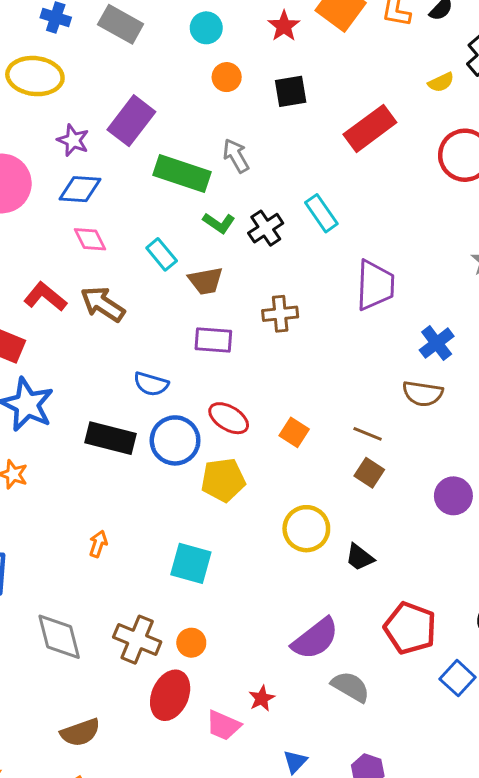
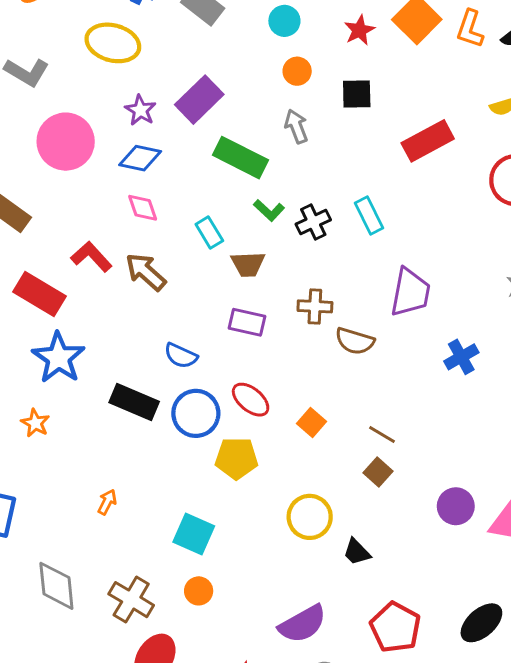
gray arrow: (236, 156) -> (296, 126), moved
brown semicircle: (423, 394) -> (355, 341), moved
orange circle: (191, 643) -> (199, 591), moved

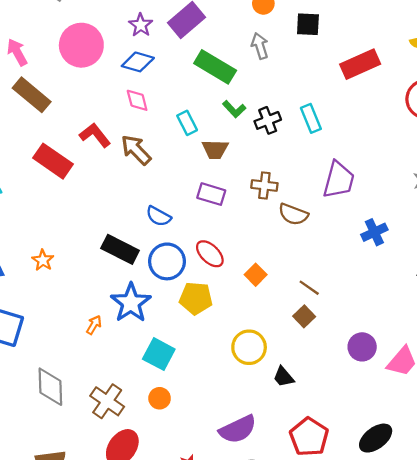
blue star: (59, 358) -> (131, 303), moved

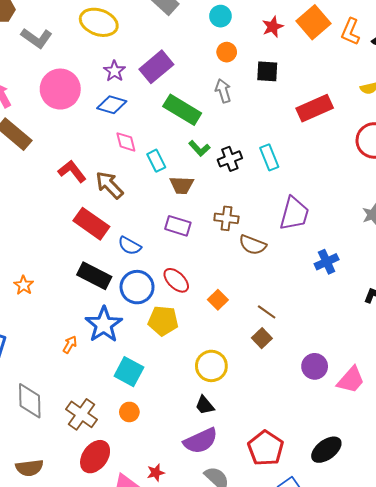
pink diamond: (137, 100) -> (126, 142), moved
red rectangle: (53, 161) -> (91, 224), moved
black trapezoid: (283, 377) -> (205, 405), moved

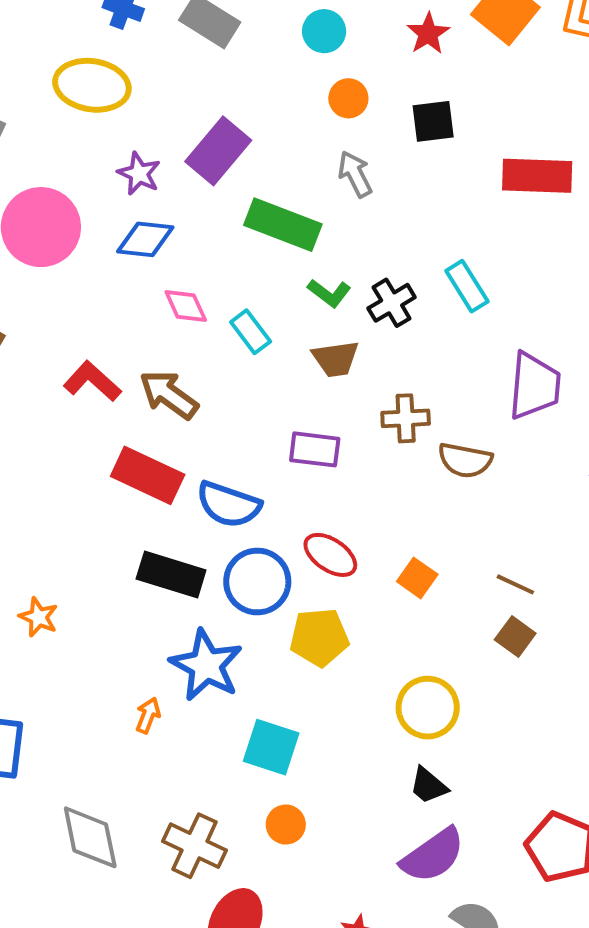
red rectangle: (315, 108) -> (537, 176), turned 36
brown trapezoid: (182, 185) -> (336, 359), moved
blue semicircle: (130, 246) -> (229, 505), size x1.4

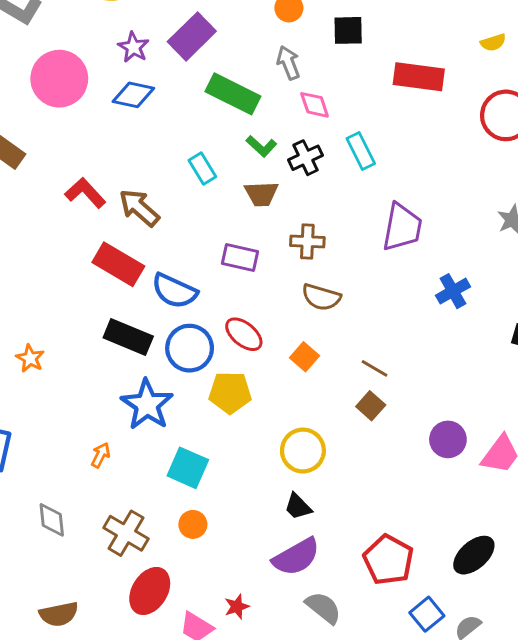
pink diamond: (186, 306) -> (315, 105), moved
brown semicircle: (465, 460) -> (321, 297), moved
orange arrow: (148, 715) -> (101, 455), moved
gray diamond: (90, 837) -> (52, 520), size x0.7

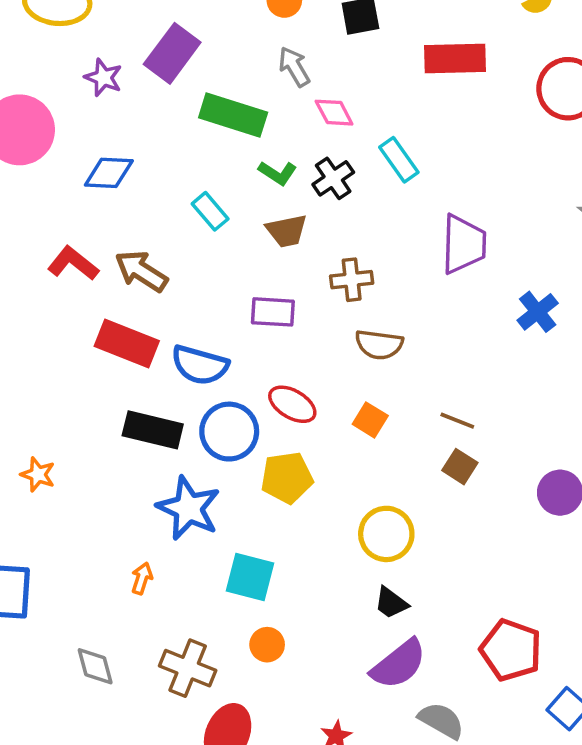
blue diamond: (133, 95) -> (109, 173), moved

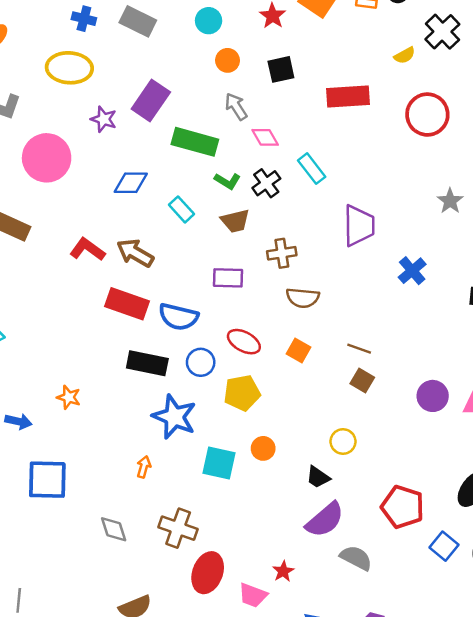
blue diamond: (109, 173) -> (131, 183), moved
blue circle: (229, 432) -> (201, 362), size x0.7
yellow circle: (386, 534) -> (343, 442), moved, size x0.7
orange circle: (267, 645) -> (263, 448), moved

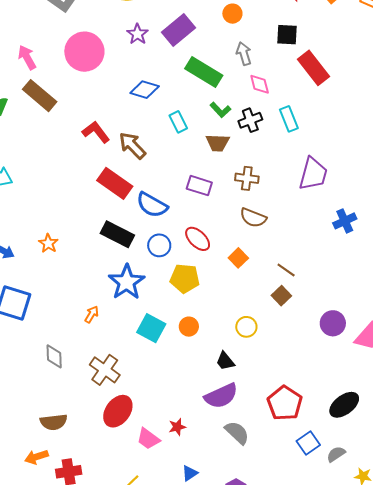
orange circle: (228, 60) -> (232, 14), moved
red rectangle: (348, 97) -> (313, 68), moved, turned 40
yellow circle: (343, 442) -> (246, 327), moved

